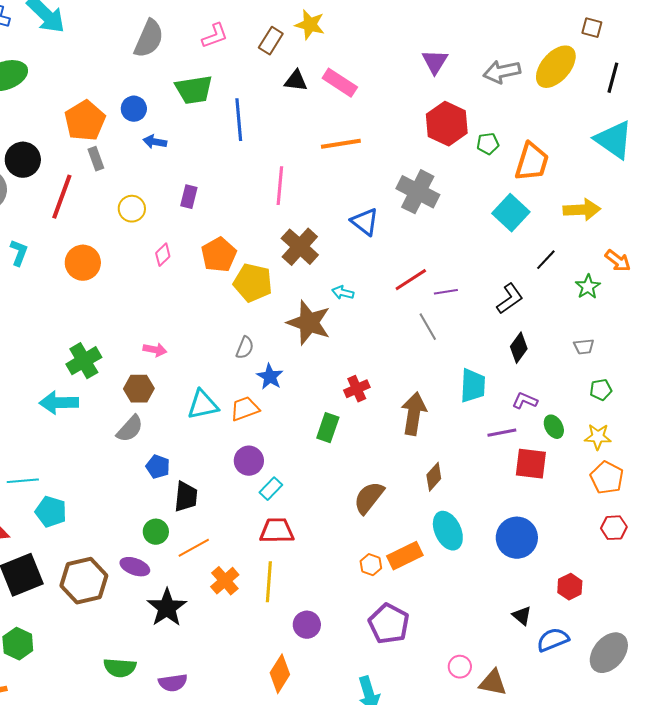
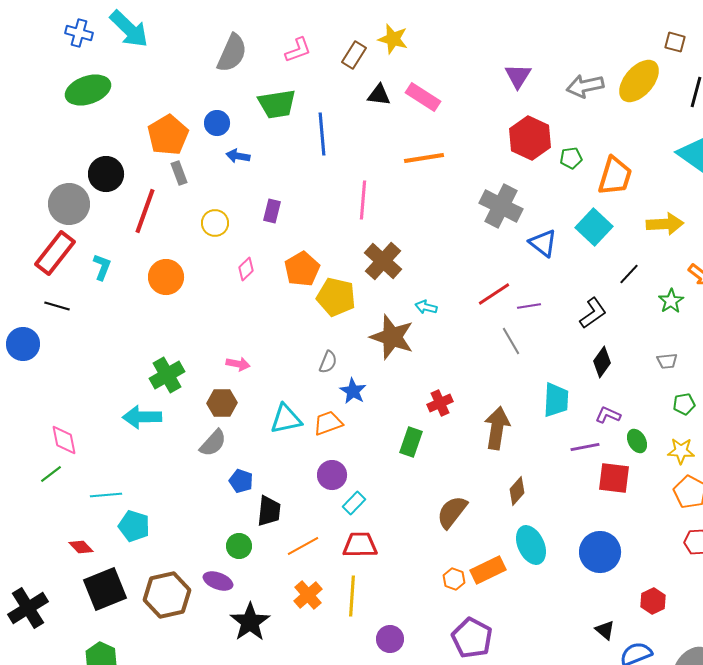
blue triangle: (365, 222) -> (543, 243), moved
orange line: (194, 548) -> (303, 546), moved

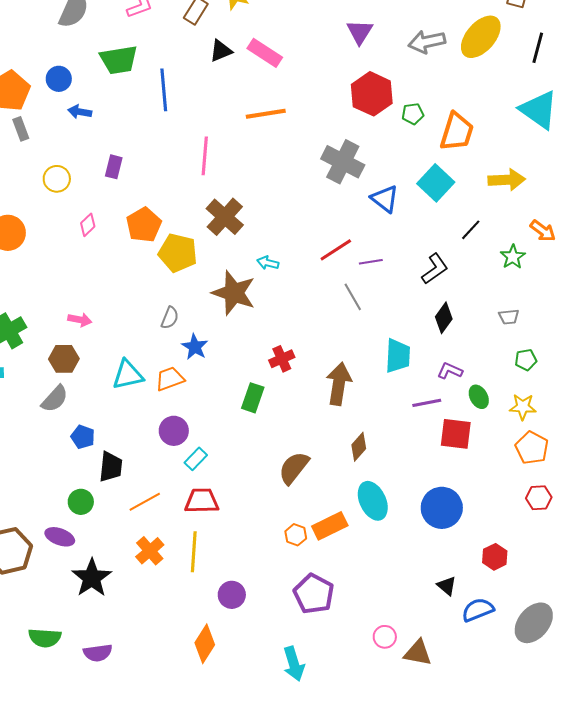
black triangle: (379, 95) -> (221, 51), turned -30

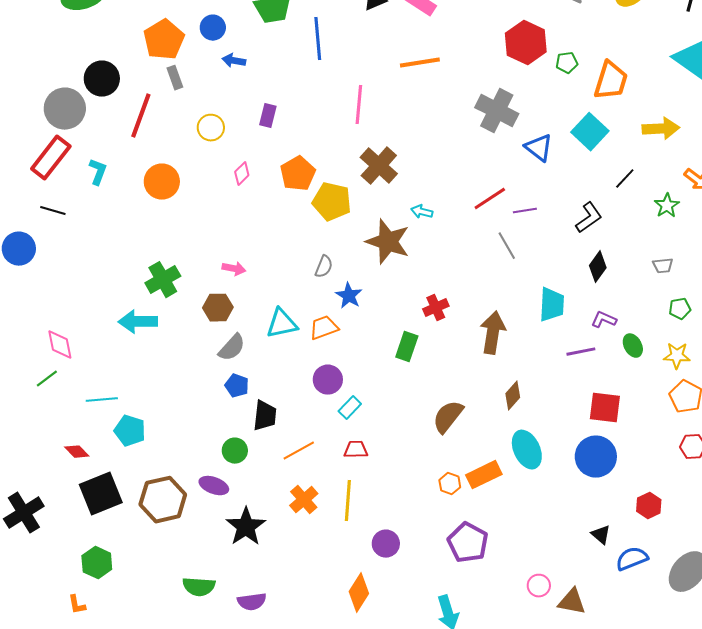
gray semicircle: (55, 399) -> (232, 348), moved
red square: (456, 434) -> (605, 408), moved
red trapezoid: (202, 501) -> (356, 450), size x0.7

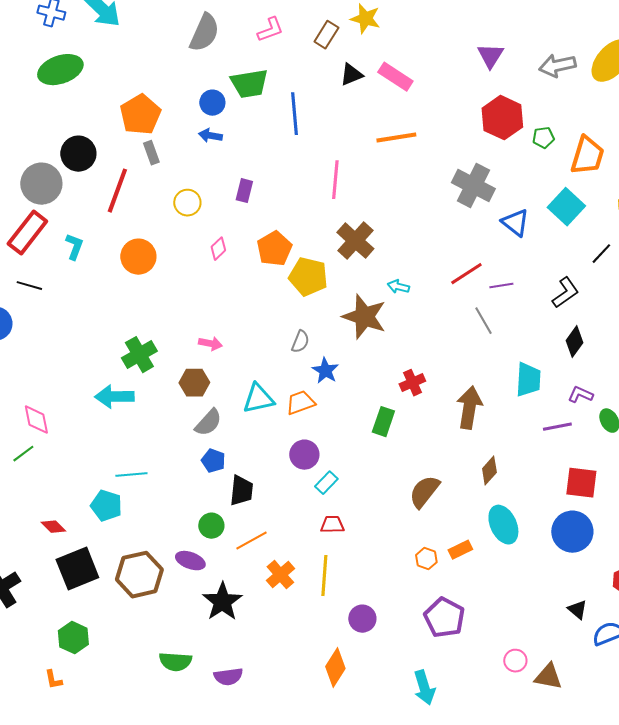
blue circle: (213, 28) -> (212, 103), moved
cyan line: (102, 400) -> (131, 475), moved
orange line: (299, 451) -> (251, 541), moved
orange rectangle: (484, 475) -> (460, 550), size x0.7

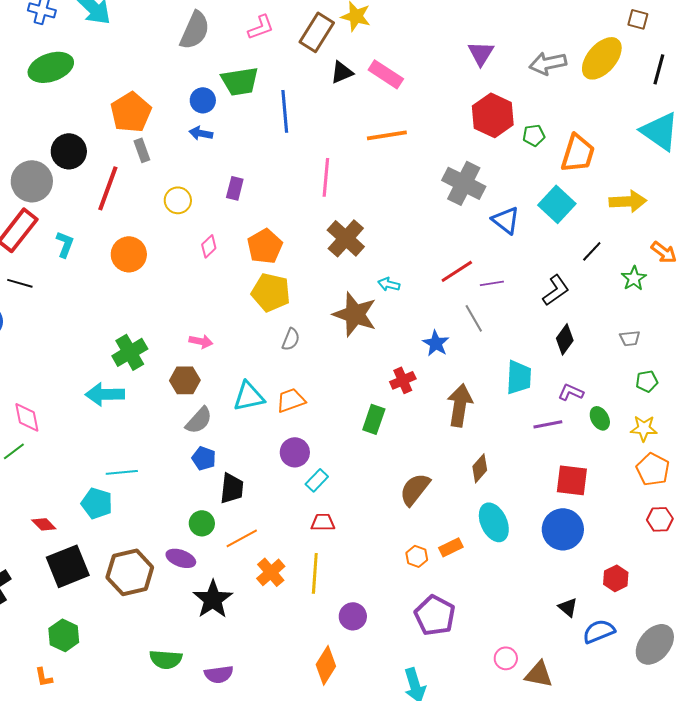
brown rectangle: (326, 35) -> (317, 32), size x1.4
yellow pentagon: (308, 277) -> (271, 292), moved
blue star: (325, 371) -> (436, 343), moved

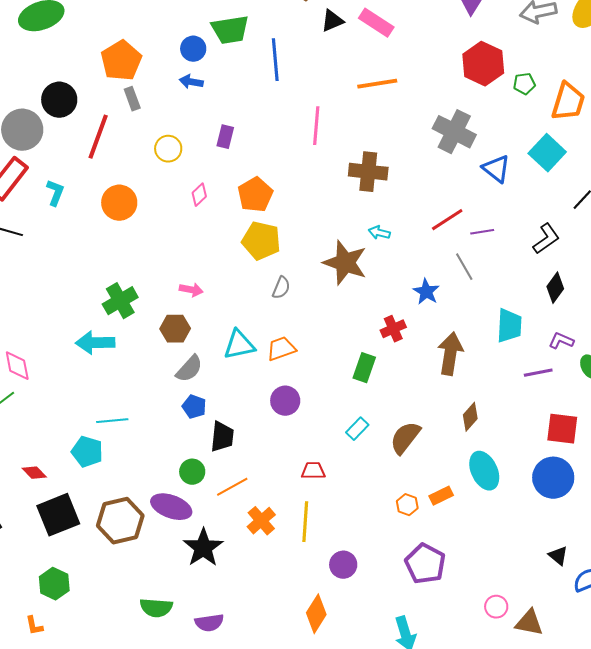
brown cross: (346, 238) -> (368, 172), moved, turned -36
cyan rectangle: (317, 480) -> (357, 429), moved
purple ellipse: (181, 558) -> (171, 507), size x1.4

